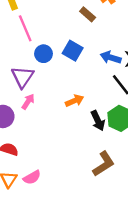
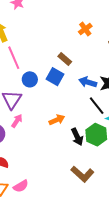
brown rectangle: (88, 14) -> (65, 59), moved
brown L-shape: (104, 164) -> (82, 174), turned 75

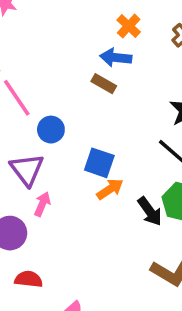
blue square: (55, 77) -> (99, 163), moved
blue arrow: (88, 82) -> (116, 58), moved

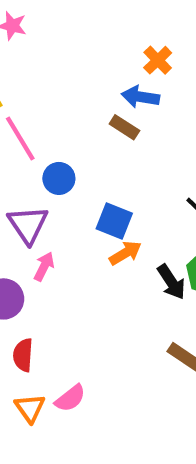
red semicircle: (29, 279) -> (23, 355), turned -96

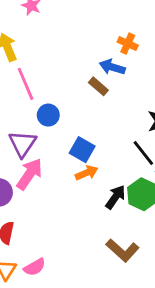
orange cross: (158, 60) -> (128, 44), turned -30
pink arrow: (44, 266) -> (29, 174), size x1.6
black arrow: (171, 282) -> (115, 197), turned -120

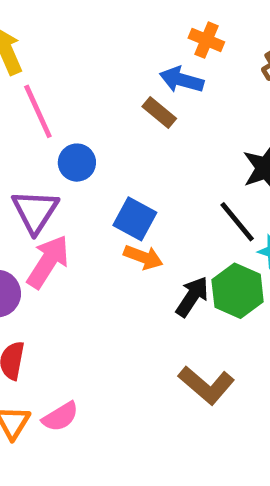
orange arrow: (87, 173) -> (143, 257), turned 45

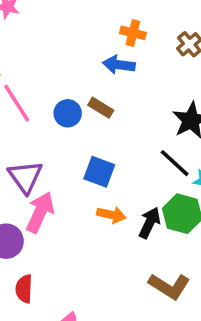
brown rectangle: (159, 112) -> (101, 108), moved
blue circle: (77, 163) -> (68, 113), moved
orange arrow: (143, 257) -> (111, 215), moved

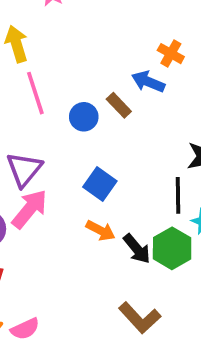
brown rectangle: (101, 108) -> (119, 105), moved
black line: (175, 163) -> (178, 195), turned 32
black arrow: (150, 223) -> (137, 249), turned 100

